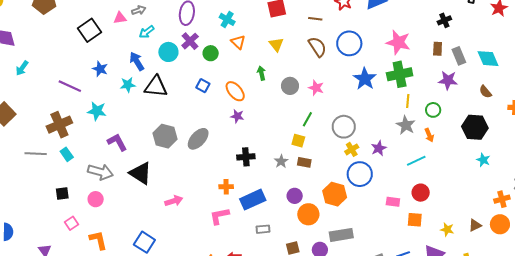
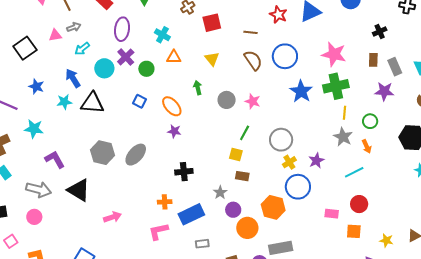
orange triangle: (238, 42) -> (174, 57), turned -42
gray star: (281, 161) -> (220, 192), moved

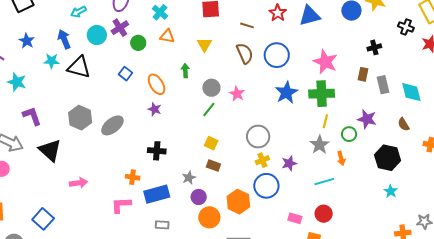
purple star: (384, 91) -> (367, 119), moved
green line: (245, 133) -> (209, 110), moved

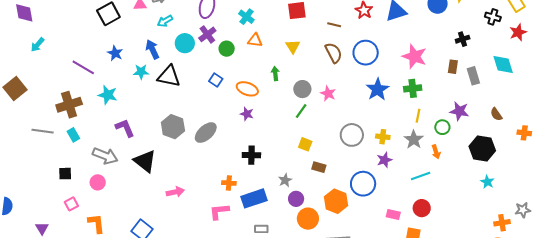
orange ellipse: (157, 84) -> (247, 89), turned -35
cyan diamond: (411, 92) -> (503, 65), moved
green cross: (322, 94) -> (413, 88), size x0.7
yellow cross: (262, 160) -> (383, 137), moved, turned 32
brown rectangle: (213, 165) -> (319, 167), moved

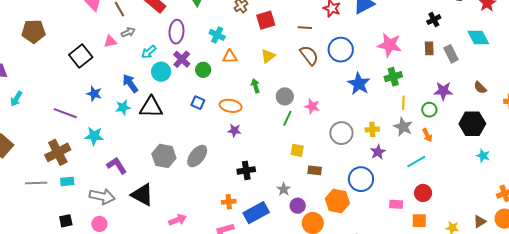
cyan arrow: (165, 21) -> (149, 52), moved
yellow triangle: (293, 46) -> (268, 56), turned 35
pink star: (328, 94) -> (312, 106), moved
cyan rectangle: (73, 135) -> (67, 181), turned -56

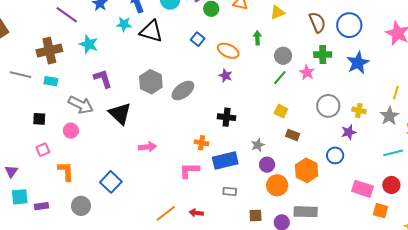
green cross: (393, 77) -> (323, 55), moved
purple star: (378, 152) -> (349, 132), moved
blue circle: (361, 179) -> (335, 155), size x0.7
pink rectangle: (396, 204) -> (363, 189), size x1.5

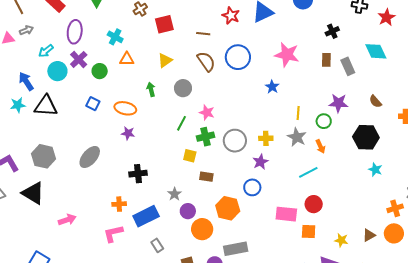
green cross: (323, 55) -> (206, 137), moved
gray circle: (283, 56) -> (183, 88), moved
blue star: (358, 63) -> (272, 87), moved, size x0.6
gray hexagon: (151, 82) -> (44, 156), moved
gray rectangle: (230, 191) -> (157, 245), turned 64

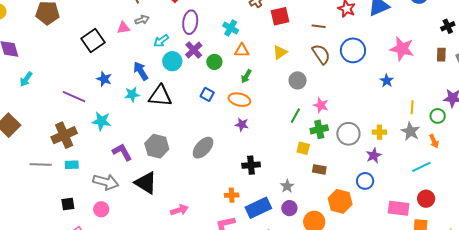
green arrow: (151, 89) -> (246, 76), moved, turned -136
purple circle: (188, 211) -> (289, 208), moved

